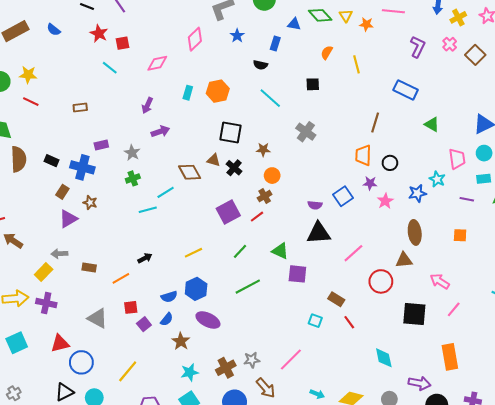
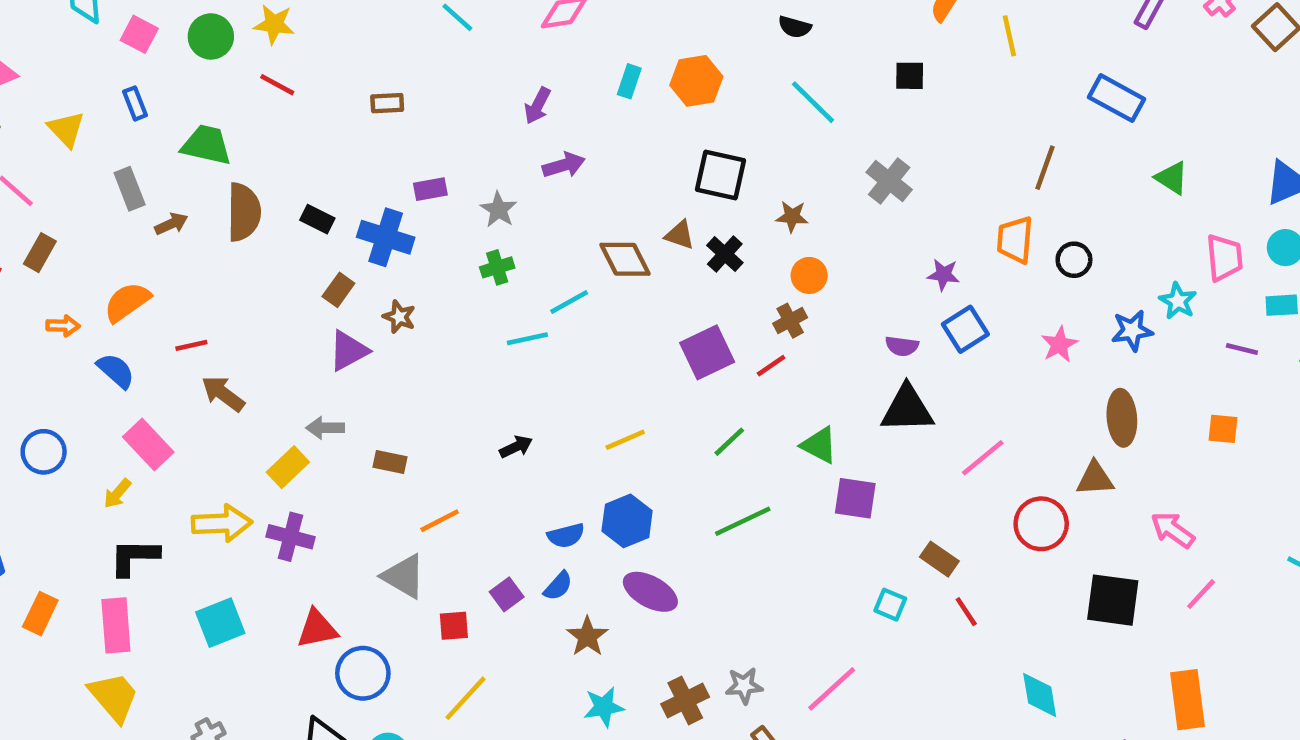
purple star: (370, 183) -> (943, 275), moved
orange line: (121, 278) -> (440, 521), moved
red square: (131, 307) -> (454, 626), moved

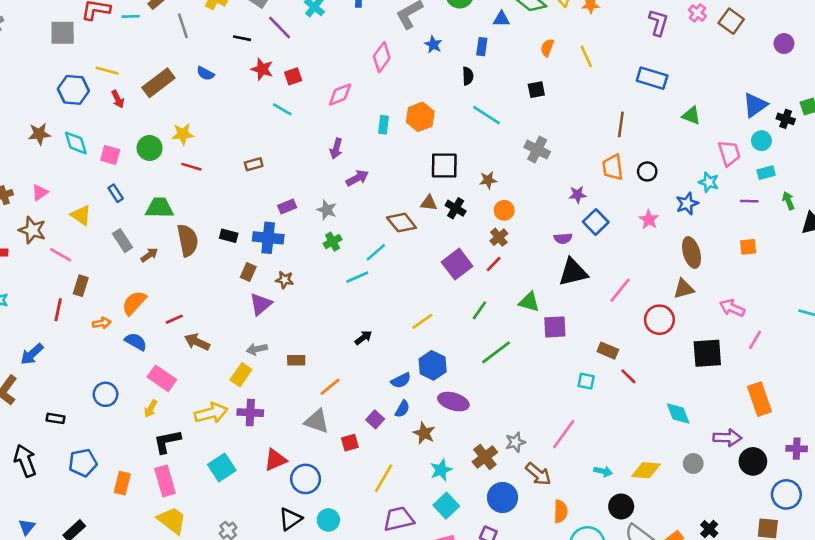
black semicircle: (795, 27) -> (468, 76), turned -96
yellow line: (465, 698) -> (384, 478), moved

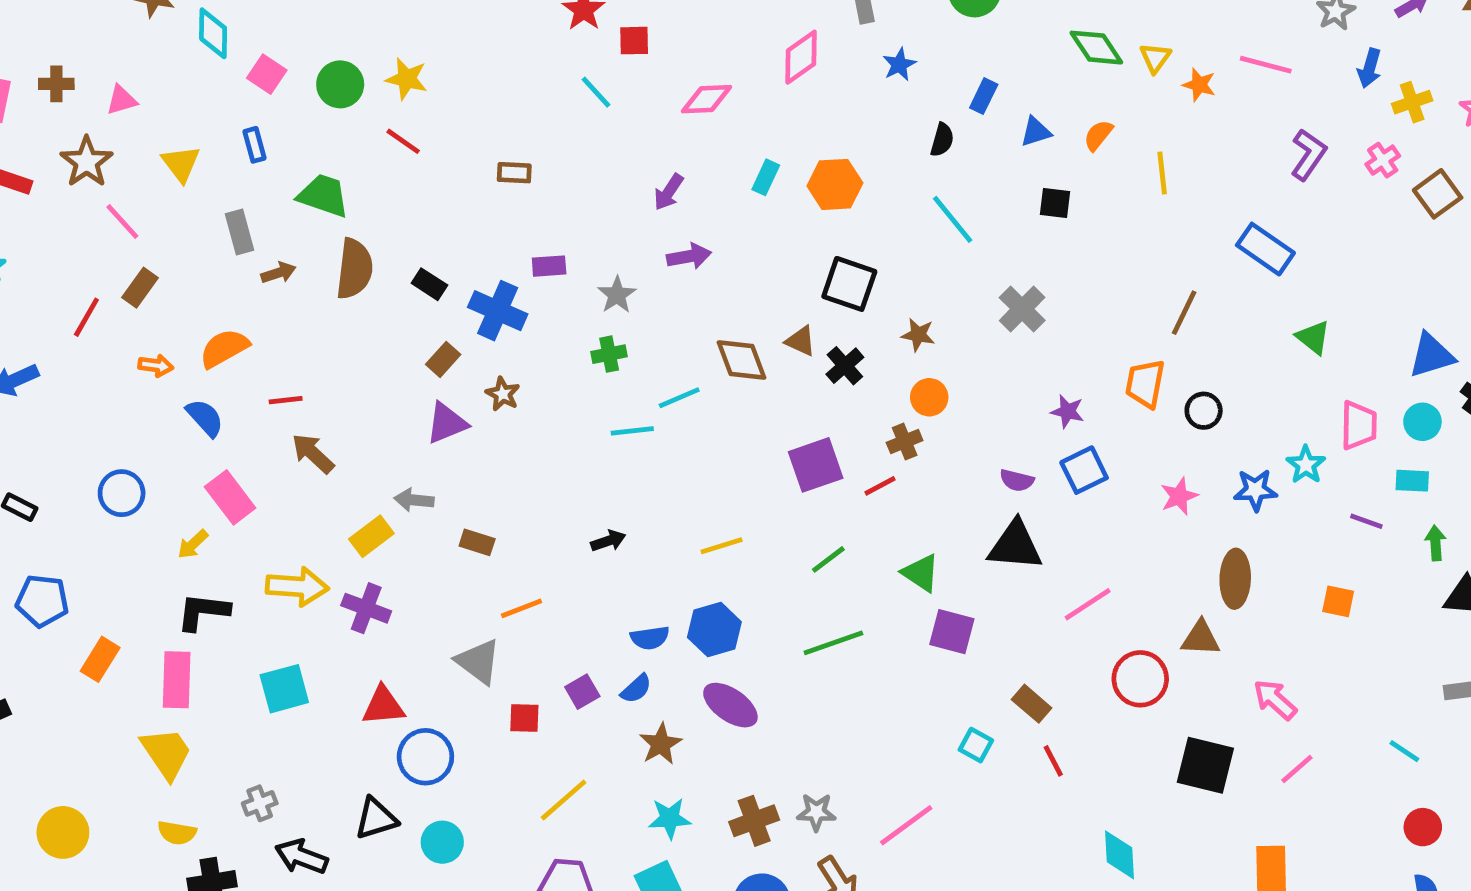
blue triangle: (501, 19) -> (1036, 132), moved, turned -36

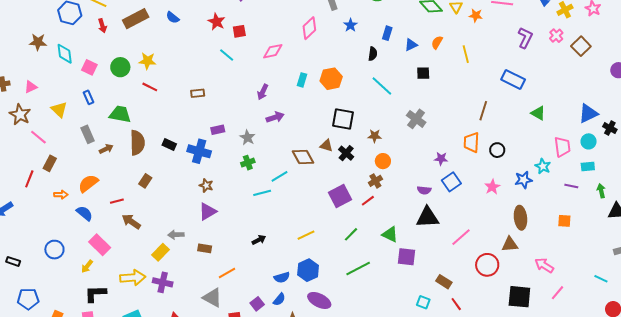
brown rectangle: (443, 359) -> (145, 181), moved
purple triangle: (447, 423) -> (208, 212), moved

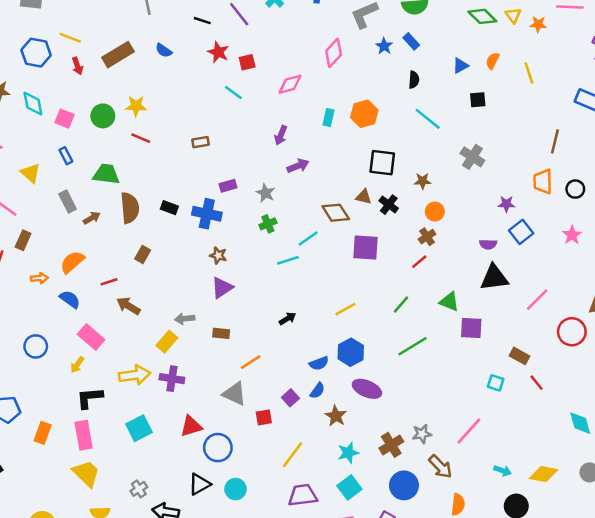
blue rectangle: (387, 33) -> (411, 41), moved, turned -56
purple square: (340, 196) -> (365, 248), moved, turned 35

